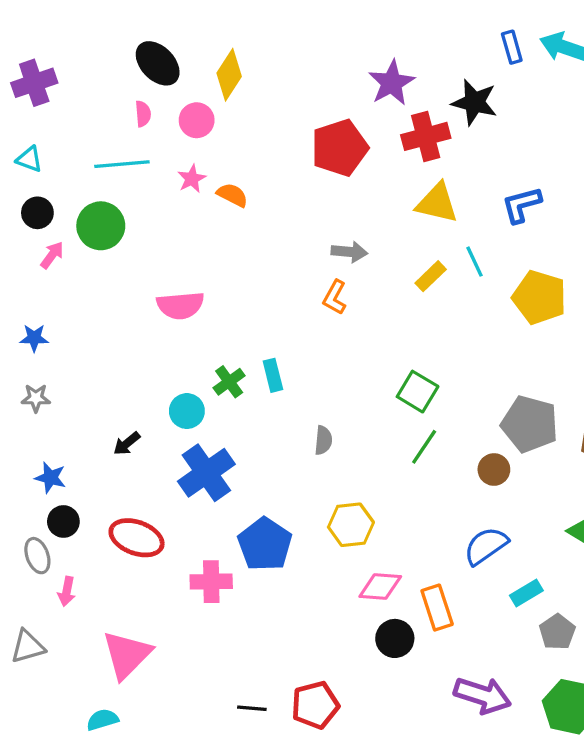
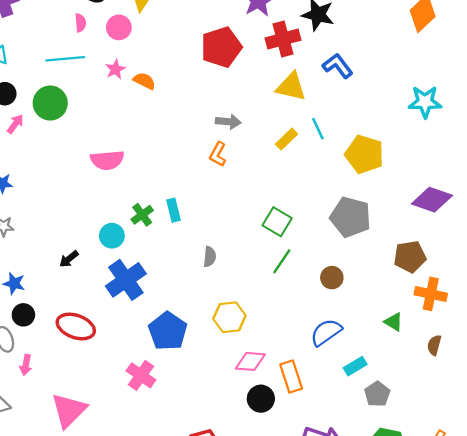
blue L-shape: (522, 205) -> (338, 66), moved, turned 68
gray pentagon: (530, 424) -> (350, 217), moved
pink cross: (211, 582) -> (141, 375), moved, turned 36

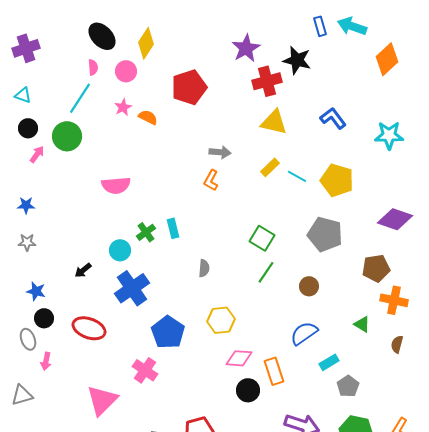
red pentagon: (221, 47) -> (189, 87), moved
cyan line: (65, 59) -> (80, 98), turned -52
blue L-shape: (338, 66) -> (333, 118), moved
cyan line: (318, 129) -> (297, 176), moved, turned -36
pink triangle: (69, 410) -> (102, 400), moved

